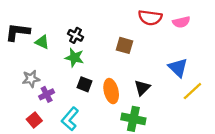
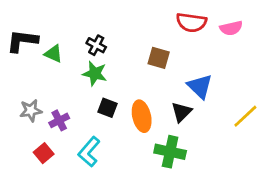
blue triangle: (178, 68) -> (200, 86), moved
gray star: (31, 79) -> (31, 111), moved

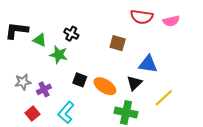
green star: (95, 74) -> (59, 55), moved
blue triangle: (200, 86) -> (148, 64), turned -36
orange ellipse: (142, 116) -> (105, 86), turned -45
yellow line: (245, 116) -> (164, 98), moved

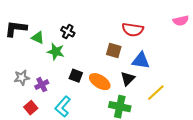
red semicircle: (142, 17) -> (133, 30), moved
pink semicircle: (171, 21) -> (181, 21), moved
brown square: (118, 43) -> (114, 51), moved

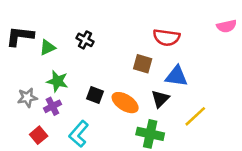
green triangle: (38, 38) -> (47, 47), turned -48
green star: (56, 52) -> (57, 81), moved

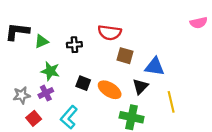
red semicircle: (166, 37) -> (110, 33), moved
black cross: (85, 40) -> (74, 45), moved, turned -32
gray star: (27, 98) -> (22, 95), moved
yellow line: (195, 116) -> (171, 102), turned -60

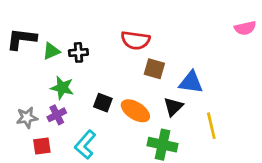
black cross: (74, 45) -> (78, 52), moved
red square: (34, 118) -> (42, 146), turned 32

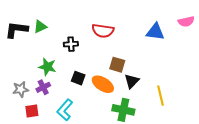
green triangle: (51, 51) -> (40, 27), moved
black cross: (78, 52) -> (71, 44), moved
brown square: (154, 69) -> (117, 65), moved
blue triangle: (191, 82) -> (155, 32), moved

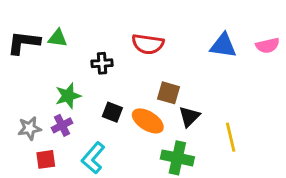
pink semicircle: (186, 21) -> (268, 46), moved
green triangle: (40, 27) -> (58, 38), turned 32
green star: (47, 67) -> (68, 96), turned -30

